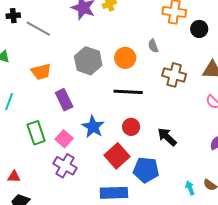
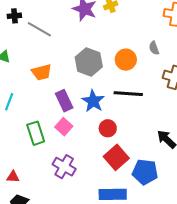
blue star: (93, 127) -> (93, 101), moved
red circle: (131, 127) -> (108, 128), moved
pink square: (64, 139) -> (64, 127), moved

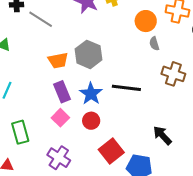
orange circle: (126, 60) -> (146, 21), moved
orange trapezoid: (42, 72) -> (58, 60), moved
red circle: (108, 128) -> (91, 121), moved
green rectangle: (36, 133) -> (20, 132), moved

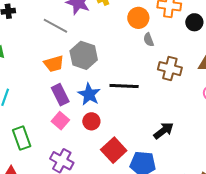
gray line: (41, 19) -> (55, 26), moved
black arrow: (162, 135) -> (164, 131), turned 100

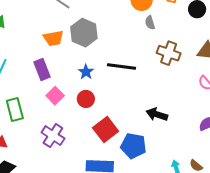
blue star: (89, 94) -> (86, 72), size x0.7
purple rectangle: (60, 95) -> (42, 69), moved
black arrow: (164, 131) -> (157, 114), turned -130

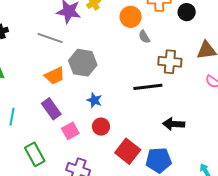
black line: (121, 67) -> (148, 87), moved
pink square: (55, 96) -> (70, 131), turned 30

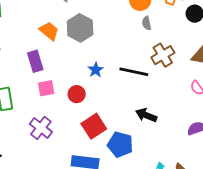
brown cross: (170, 62) -> (163, 55), turned 35
orange trapezoid: (55, 76) -> (49, 31), turned -135
blue star: (94, 100) -> (96, 70), moved

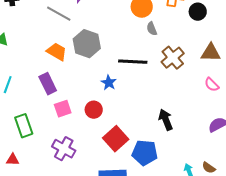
black line: (134, 72) -> (133, 62), moved
black arrow: (146, 115) -> (166, 120), turned 55

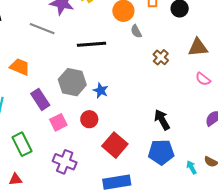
gray hexagon: (87, 44) -> (72, 82), moved
orange trapezoid: (57, 52) -> (20, 67), moved
brown cross: (173, 58) -> (161, 57), size x0.7
black line: (133, 62) -> (92, 44), moved
blue pentagon: (145, 153) -> (161, 152), moved

